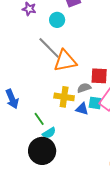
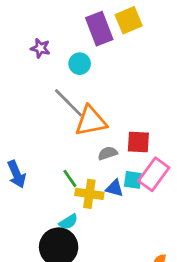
gray semicircle: (84, 88) -> (108, 153), moved
yellow cross: (64, 97) -> (89, 194), moved
green line: (39, 119) -> (70, 178), moved

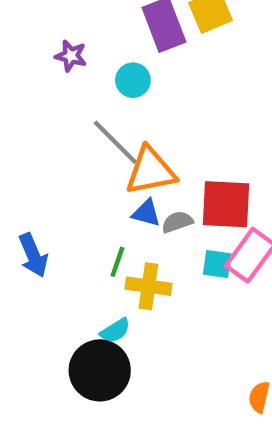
red square: (138, 142) -> (226, 204), size x1.4
green line: (70, 178) -> (117, 262), turned 54
blue triangle: (115, 188) -> (146, 213), moved

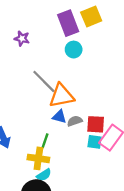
cyan circle: (133, 80) -> (74, 50), moved
red square: (226, 204) -> (96, 124), moved, size x0.7
yellow cross: (148, 286) -> (38, 158), moved

